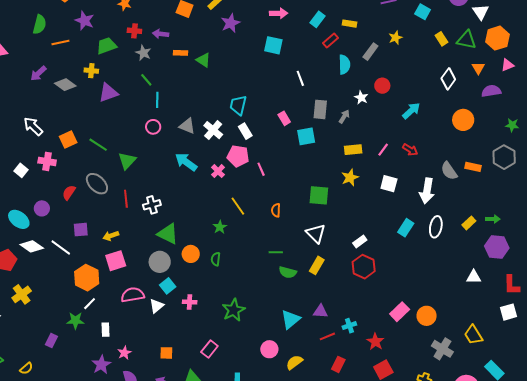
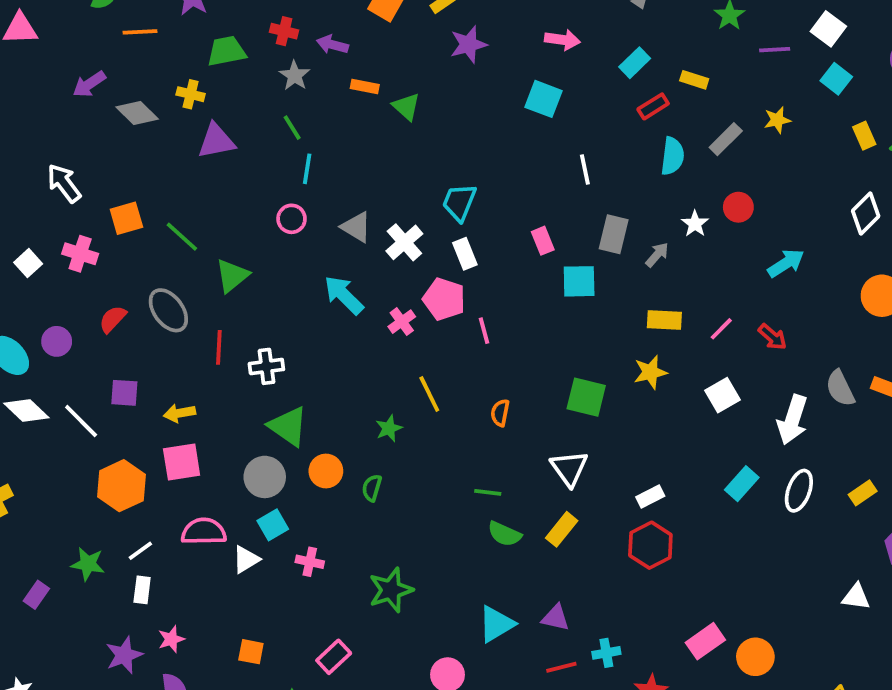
white square: (389, 184) -> (723, 395), turned 36
white line: (90, 304) -> (140, 551), moved

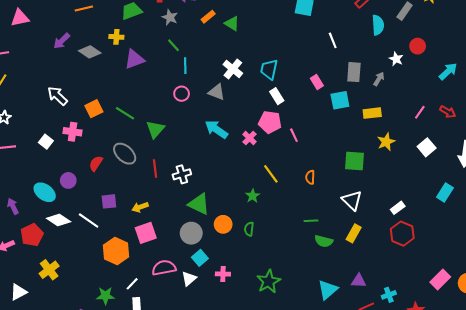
orange rectangle: (365, 86) -> (208, 17), turned -40
white cross: (404, 242) -> (233, 69), moved
yellow rectangle: (664, 320) -> (372, 113), moved

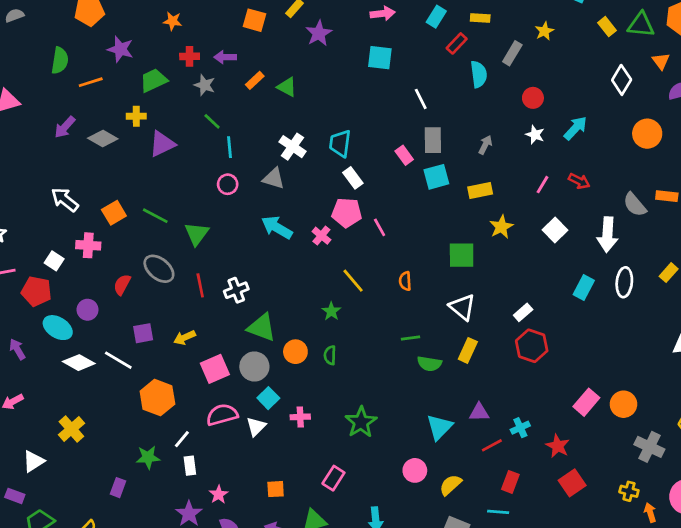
white star: (396, 59) -> (535, 135), moved
gray rectangle: (354, 72) -> (433, 140), moved
pink square: (146, 233) -> (215, 369), moved
red pentagon: (32, 235) -> (36, 291), moved, turned -30

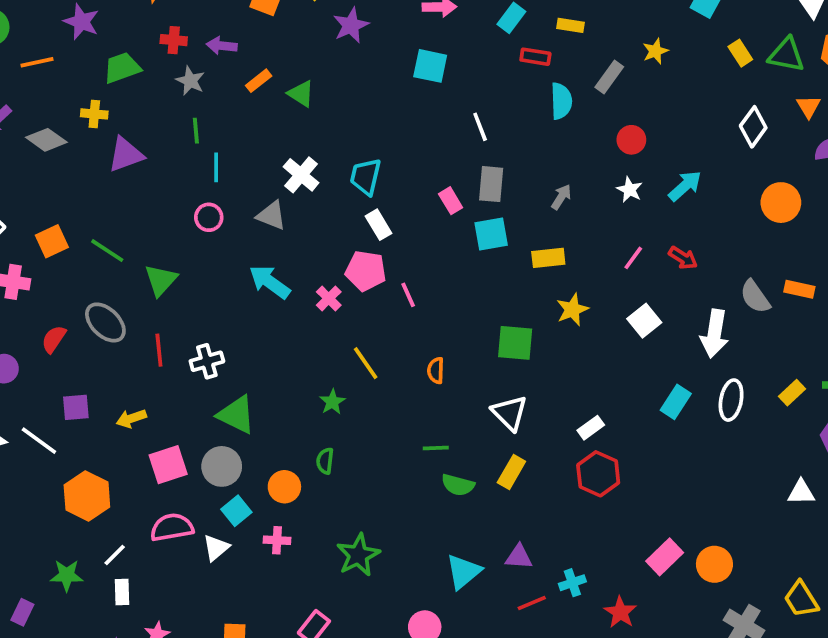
red rectangle: (457, 43) -> (535, 57), turned 50
green line: (212, 121) -> (196, 131), turned 36
orange circle: (295, 352) -> (284, 487), moved

